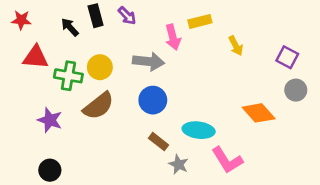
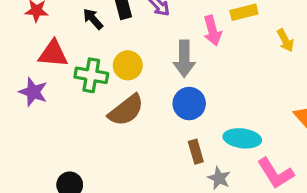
gray arrow: (149, 61) -> (184, 59), turned 84
purple star: (50, 120) -> (33, 92), moved
brown rectangle: (159, 142) -> (196, 152), turned 36

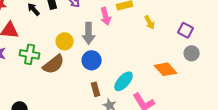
yellow circle: (128, 65) -> (65, 41), moved
green cross: (91, 75) -> (30, 54), moved
cyan ellipse: (242, 138) -> (124, 81), turned -55

